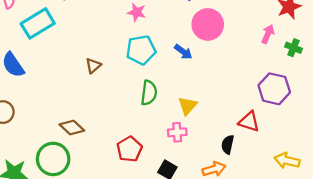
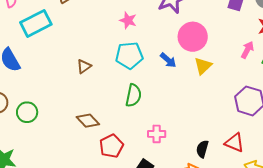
yellow triangle: (188, 106) -> (203, 66), moved
red triangle: (249, 122) -> (234, 143), moved
brown diamond: (72, 128) -> (88, 121), moved
green circle: (53, 159) -> (27, 112), moved, size x0.7

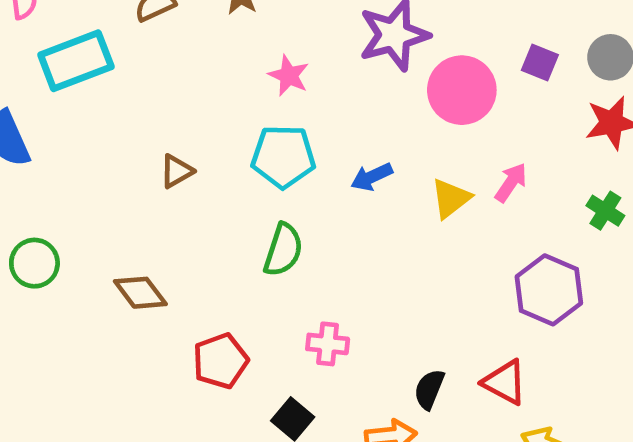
pink circle: (193, 37) -> (462, 90), moved
pink arrow: (247, 50) -> (511, 183), moved
blue arrow: (168, 60) -> (372, 177), turned 108
brown diamond: (88, 121) -> (140, 293), moved

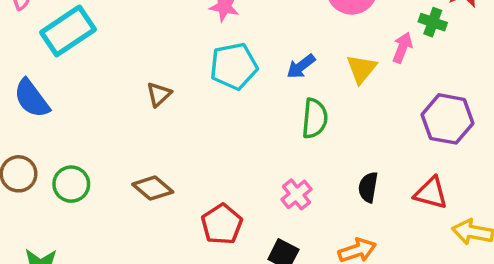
green cross: (605, 211) -> (433, 22), moved
green semicircle: (283, 250) -> (315, 118), moved
pink cross: (328, 344) -> (296, 194), turned -32
black semicircle: (429, 389) -> (368, 187), moved

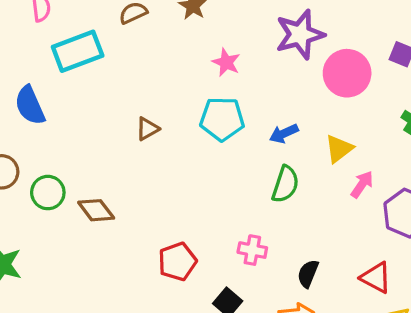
pink arrow: (402, 48) -> (362, 184), moved
black semicircle: (368, 187) -> (308, 274), moved
brown diamond: (153, 188) -> (96, 210), moved
pink cross: (296, 194) -> (252, 250), turned 36

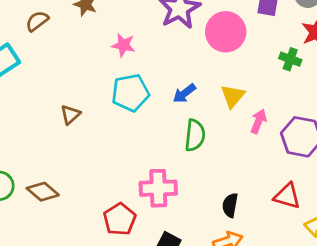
pink cross: (252, 250) -> (158, 188), moved, size x1.5

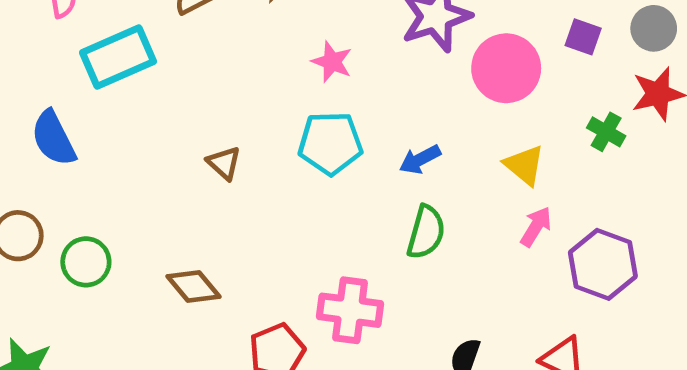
yellow triangle: (233, 96) -> (524, 165), moved, turned -40
brown triangle: (70, 115) -> (224, 163), turned -45
brown diamond: (43, 192) -> (194, 286), moved

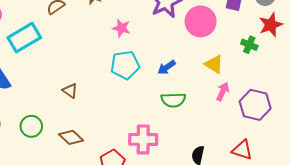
brown triangle: (224, 163) -> (70, 91), moved
green semicircle: (426, 232) -> (173, 100), turned 80
green circle: (86, 262) -> (31, 126), moved

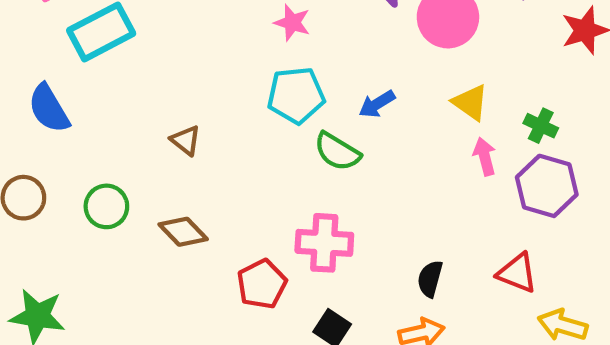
green cross: (249, 45) -> (541, 126), moved
pink arrow: (223, 91) -> (485, 156), turned -42
green semicircle: (173, 100) -> (337, 152), moved, turned 30

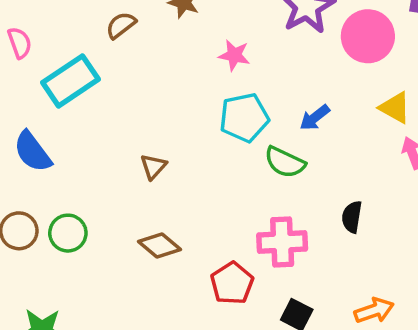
brown triangle: (186, 140) -> (153, 167), turned 40
green circle: (106, 206) -> (68, 233), moved
black semicircle: (430, 279) -> (352, 217), moved

